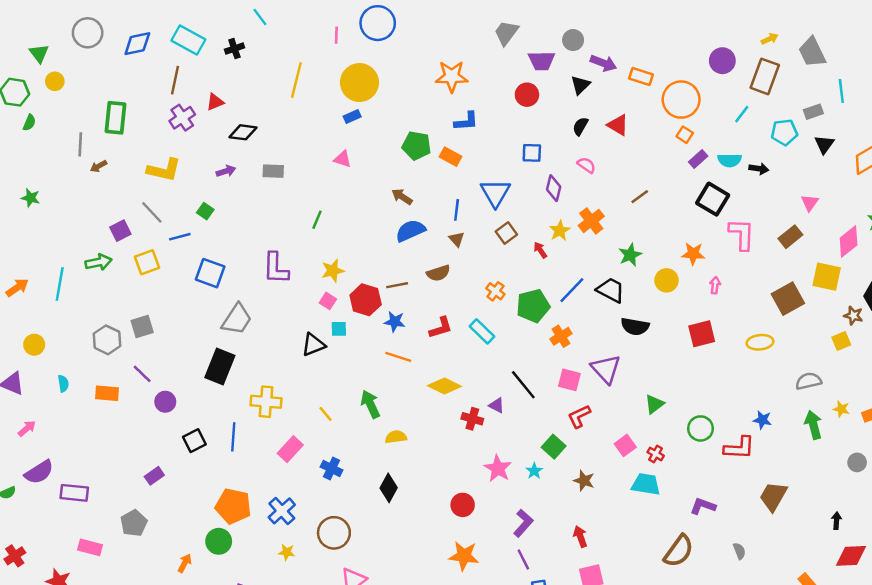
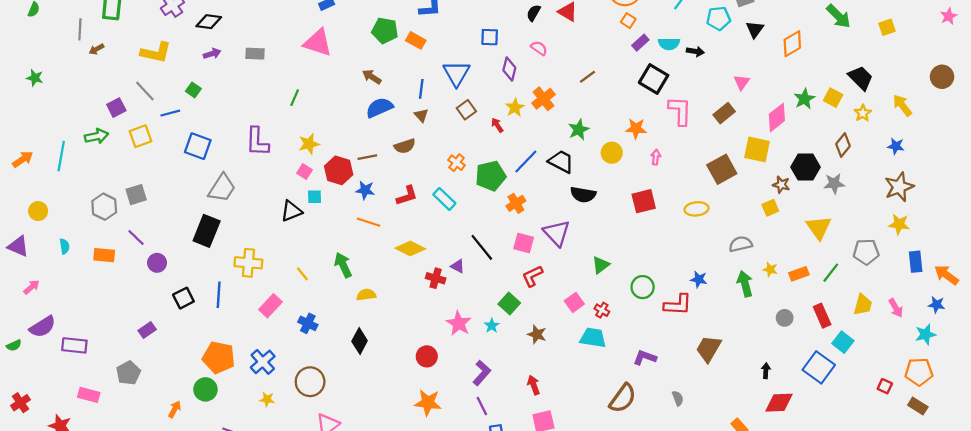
black diamond: (243, 132) -> (209, 22), moved
pink triangle: (342, 159) -> (318, 43), size x1.8

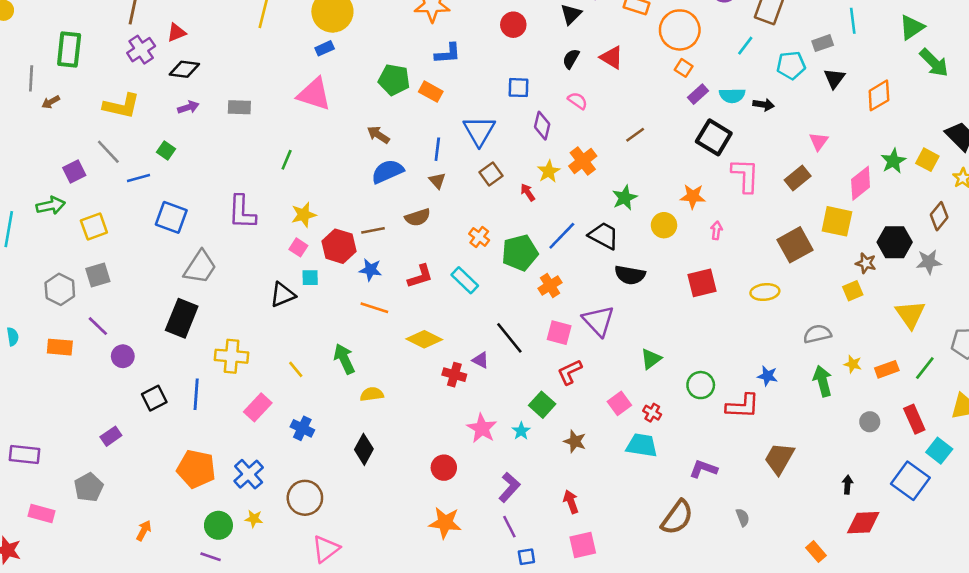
yellow square: (141, 136) -> (94, 227), moved
green circle: (205, 389) -> (218, 525), moved

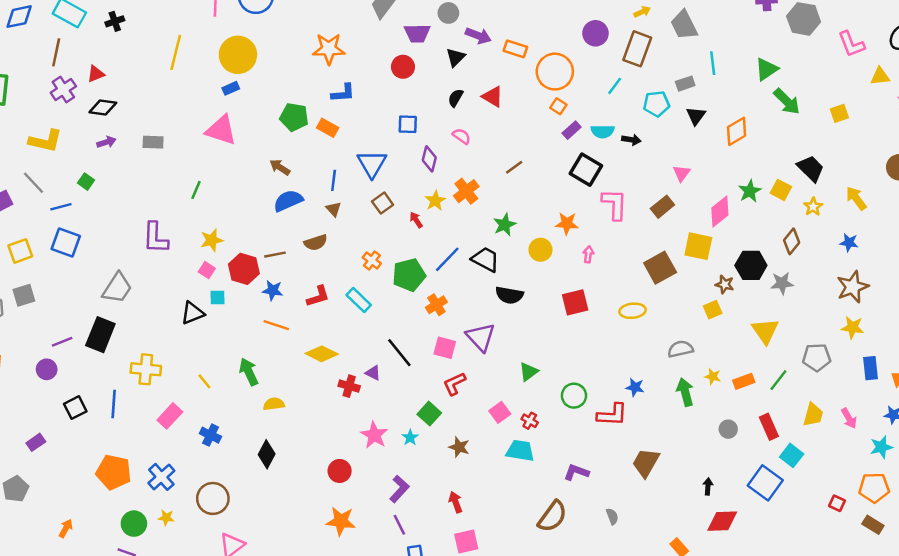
blue square: (171, 217) -> (66, 243), moved
purple line: (98, 326) -> (62, 342), moved, turned -66

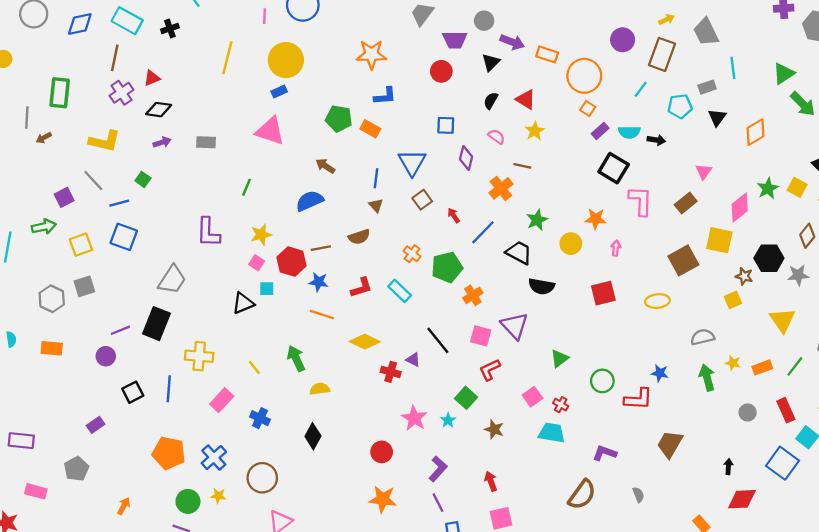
brown line: (514, 167) -> (522, 166), moved, turned 48
blue semicircle: (288, 201) -> (310, 201), moved
yellow star: (435, 201) -> (535, 131), moved
blue line: (447, 259) -> (483, 232), moved

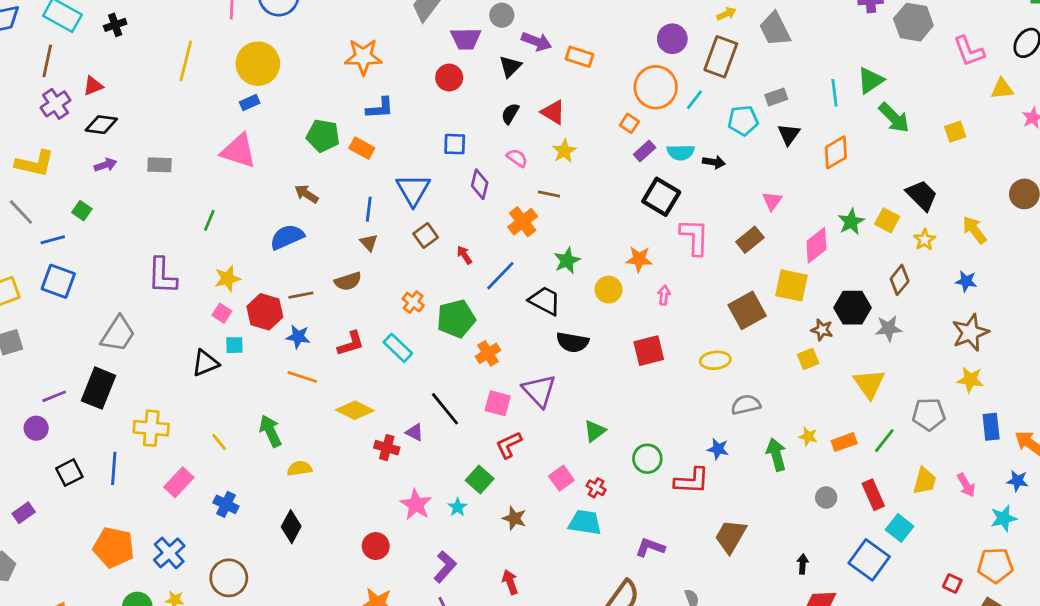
cyan line: (733, 68) -> (834, 93), moved
orange circle: (584, 76) -> (656, 87), moved
gray semicircle: (703, 337) -> (746, 405), moved

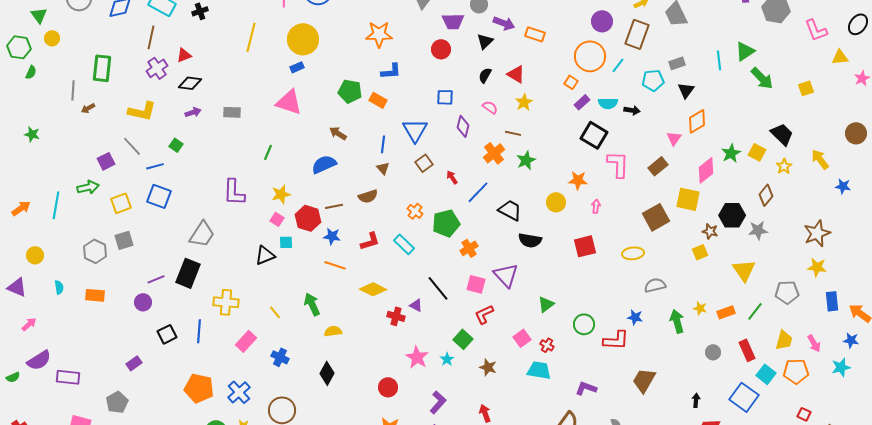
orange diamond: (836, 152) -> (697, 121), moved
green star: (567, 260) -> (526, 160), moved
blue star: (966, 281) -> (843, 186), moved
orange pentagon: (995, 565) -> (796, 371), moved

